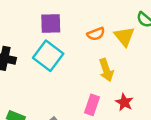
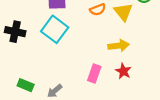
yellow arrow: (106, 70) -> (119, 46), moved, turned -78

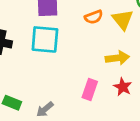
cyan square: (55, 29) -> (45, 39), turned -32

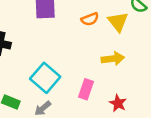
cyan square: (45, 39) -> (45, 78), moved, turned 36
red star: (123, 87) -> (118, 103), moved

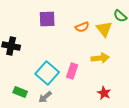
pink rectangle: (86, 89) -> (72, 71), moved

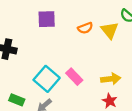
yellow arrow: (100, 58) -> (111, 79), moved
pink rectangle: (72, 71) -> (74, 77), turned -63

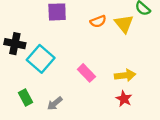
cyan square: (47, 79) -> (41, 59), moved
green rectangle: (17, 100) -> (25, 98), turned 40

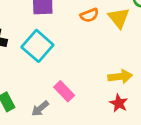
cyan square: (41, 59) -> (37, 46), moved
pink rectangle: (86, 73) -> (64, 91), moved

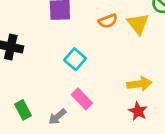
cyan square: (37, 46) -> (75, 59), moved, size x0.7

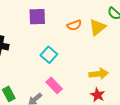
yellow triangle: (138, 24) -> (98, 27), turned 30

